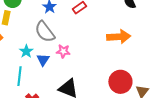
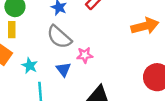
cyan star: (26, 51) -> (30, 66), moved

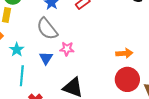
orange arrow: (145, 26) -> (124, 53), moved, size x0.7

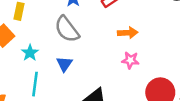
pink star: (67, 49) -> (130, 60), moved
orange arrow: (124, 53) -> (128, 33), moved

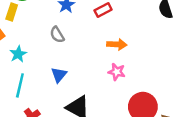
gray semicircle: (67, 29) -> (57, 35), size x0.6
blue triangle: (64, 64) -> (59, 75), moved

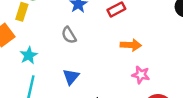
pink star: (117, 72) -> (141, 75), moved

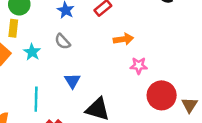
cyan star: (29, 55) -> (32, 52), moved

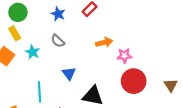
yellow rectangle: (13, 28) -> (15, 33), turned -32
orange arrow: (123, 39) -> (104, 42), moved
red circle: (162, 95) -> (134, 81), moved

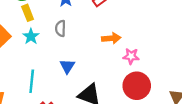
yellow rectangle: (15, 33) -> (28, 13), moved
gray semicircle: (58, 41) -> (60, 28), turned 40

